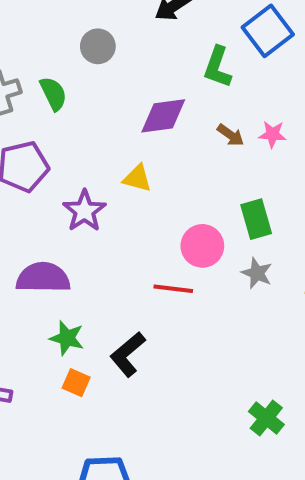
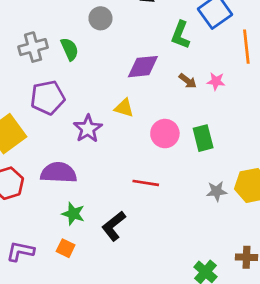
pink circle: (202, 246) -> (165, 134), moved
gray star: (257, 273) -> (217, 191), moved, turned -30
orange square: (76, 383) -> (66, 248), moved

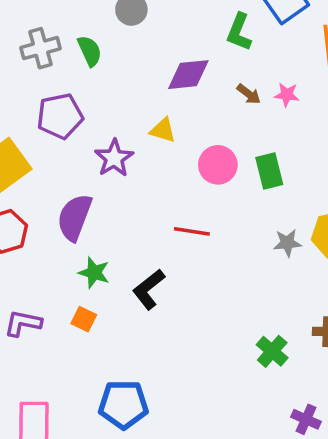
purple semicircle: (59, 173) -> (75, 217), turned -72

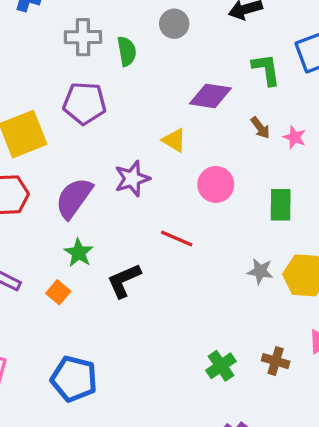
green L-shape: (239, 32) -> (266, 69), turned 135
purple star: (114, 158) -> (132, 179), moved
green rectangle: (269, 171) -> (281, 205), moved

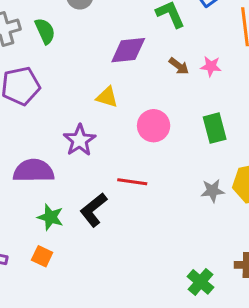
purple semicircle: (74, 198) -> (34, 171), turned 69
black L-shape: (124, 281) -> (94, 210), moved

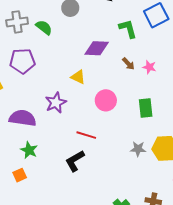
green semicircle: (45, 31) -> (44, 27), turned -36
black L-shape: (94, 210) -> (75, 161), moved
orange square: (42, 256) -> (20, 175), turned 32

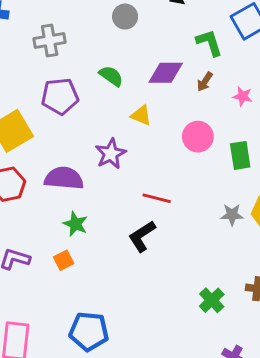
green semicircle: (44, 27) -> (111, 76), moved
brown arrow: (128, 64) -> (205, 82), moved, turned 80
pink circle: (106, 100) -> (198, 137), moved

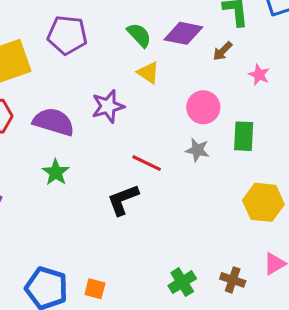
green semicircle: (111, 76) -> (139, 35), moved
gray star: (232, 215) -> (197, 150), moved
orange square: (64, 260) -> (95, 289), moved, turned 30

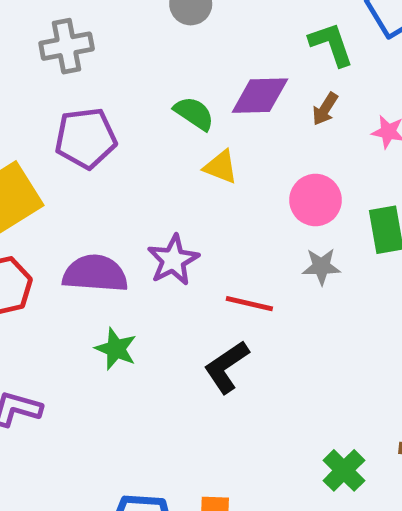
purple star: (108, 106) -> (173, 260), moved

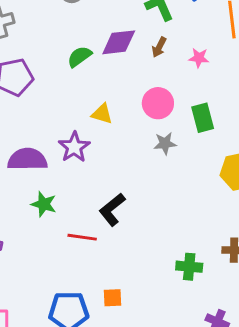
green semicircle: (194, 113) -> (79, 57), turned -65
yellow triangle: (221, 167) -> (102, 114), moved
red line: (249, 304) -> (82, 237), moved
green cross: (344, 470) -> (189, 267), turned -35

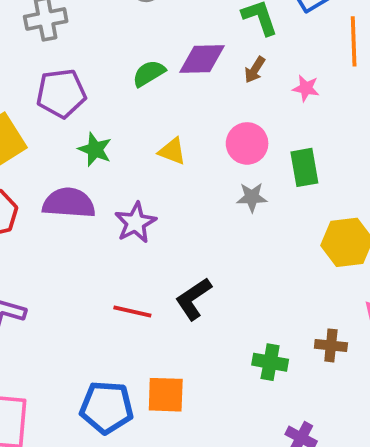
purple star: (74, 147) -> (135, 223), moved
green star: (44, 204) -> (95, 149), moved
black L-shape: (112, 210) -> (193, 299), moved
orange square: (112, 298) -> (166, 395), size x1.5

